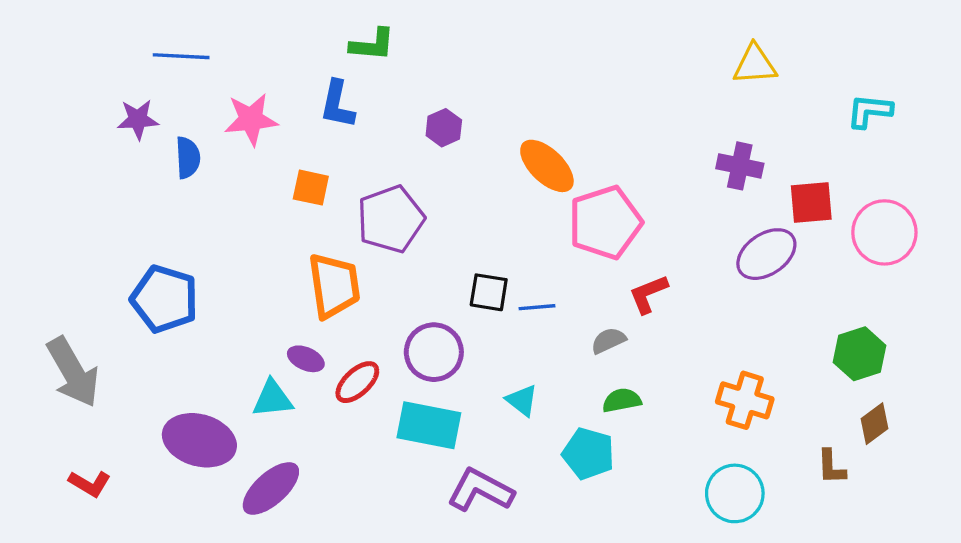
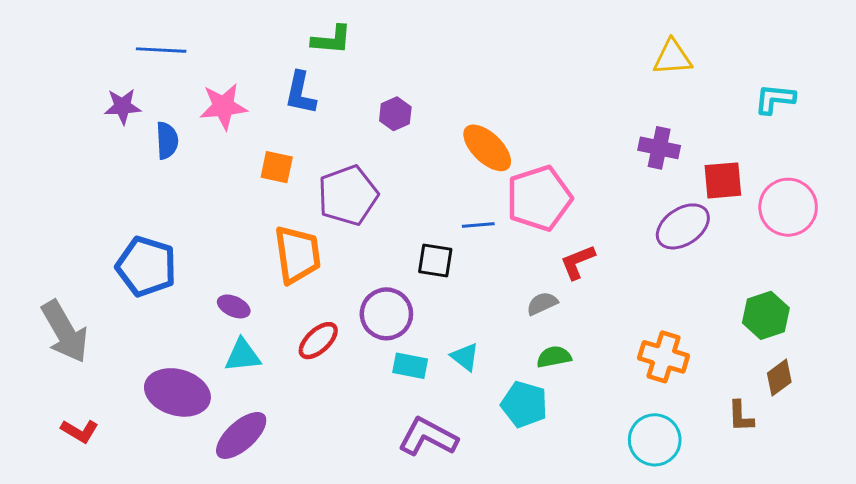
blue line: (537, 307) -> (478, 225), moved
purple ellipse: (306, 359) -> (234, 306), moved
cyan rectangle: (429, 425) -> (410, 366), moved, size x0.6

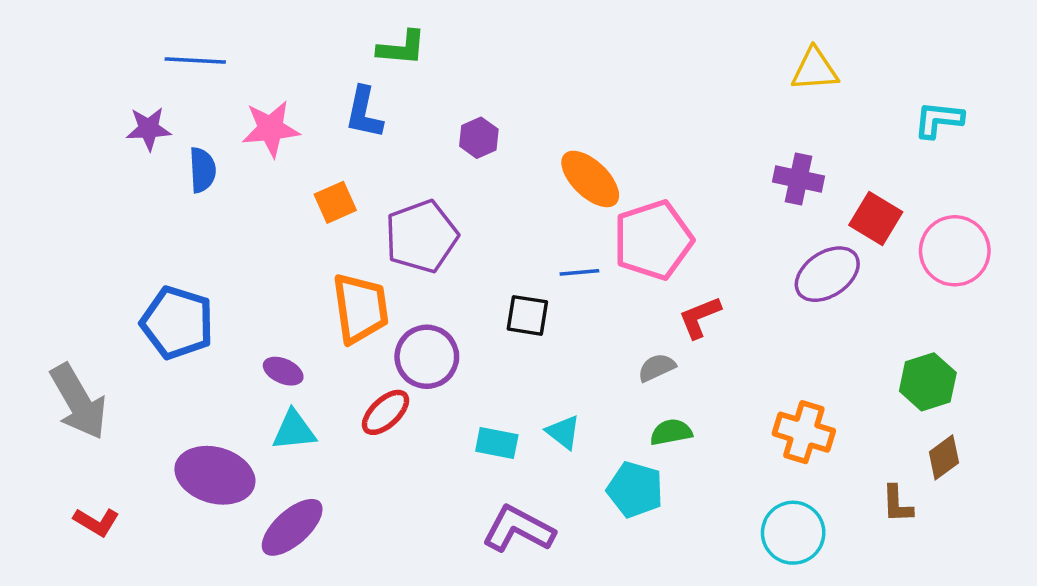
orange square: (277, 167) -> (335, 202), turned -36
red square: (723, 180) -> (876, 218), turned 36
purple circle: (386, 314) -> (427, 357), moved

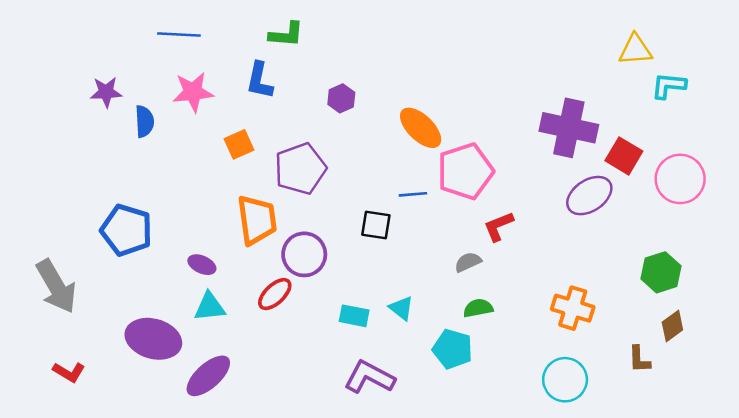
blue line: (195, 60) -> (179, 34), moved
yellow triangle: (815, 69) -> (635, 50), moved
purple cross: (799, 179) -> (569, 128), size x1.6

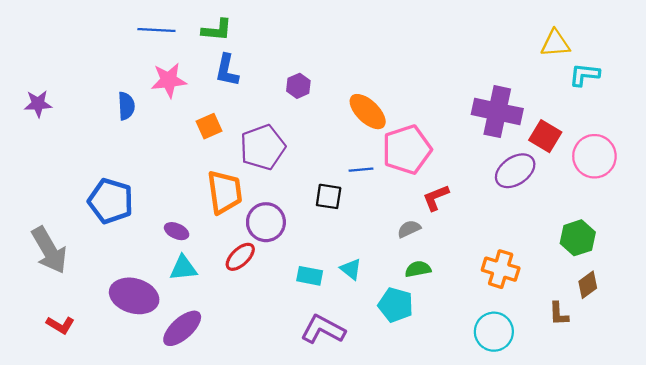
green L-shape: (286, 34) -> (217, 30), moved
purple star: (106, 92) -> (38, 104), moved

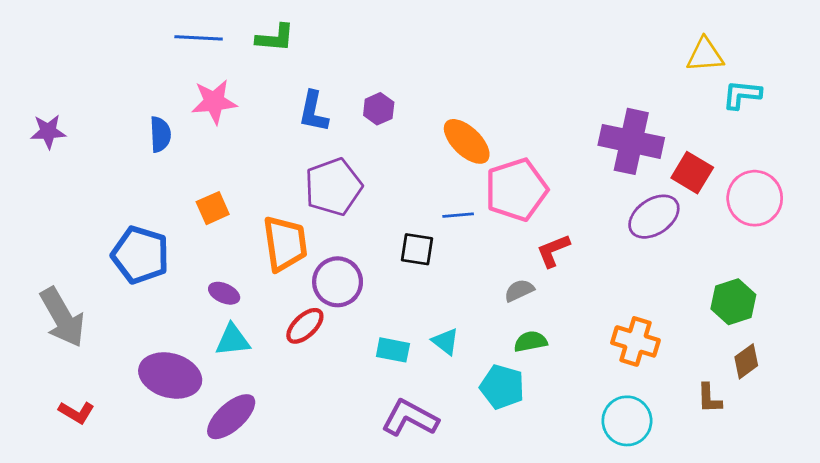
blue L-shape: (227, 70) -> (313, 112), moved
orange square: (209, 126) -> (213, 208), moved

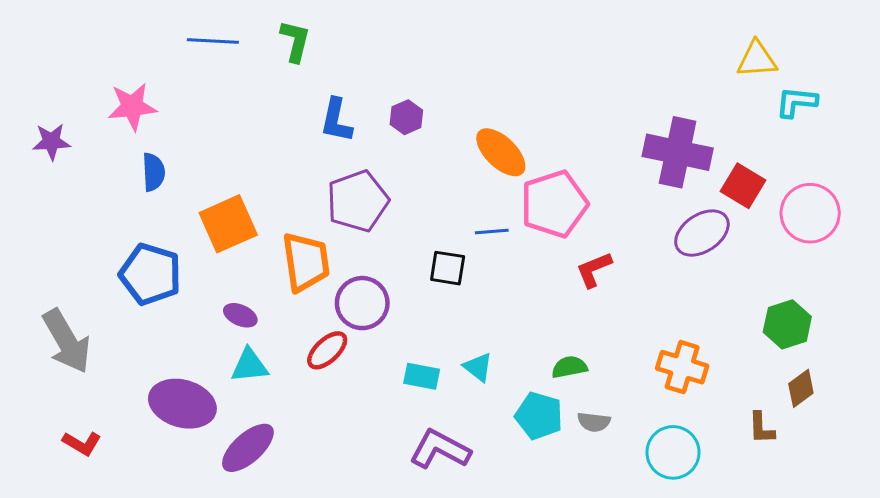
green L-shape: (275, 38) -> (295, 41), turned -81
pink star: (214, 102) -> (132, 107), moved
blue semicircle: (160, 134) -> (153, 172), moved
orange square: (213, 208) -> (228, 224), size x1.6
gray semicircle: (519, 290) -> (594, 422), moved, turned -148

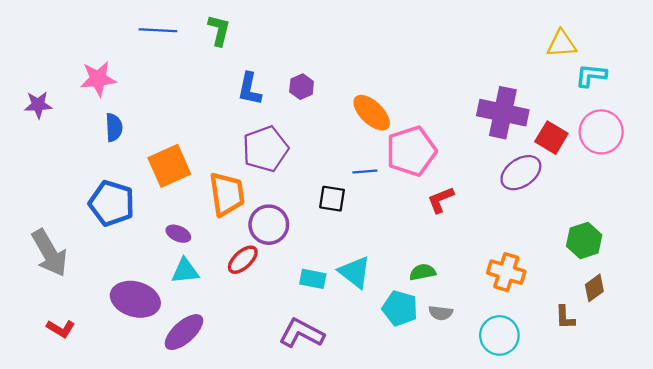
pink circle: (810, 213) -> (601, 132), moved
cyan triangle: (478, 367) -> (355, 272), size x1.5
purple L-shape: (440, 449) -> (302, 333), moved

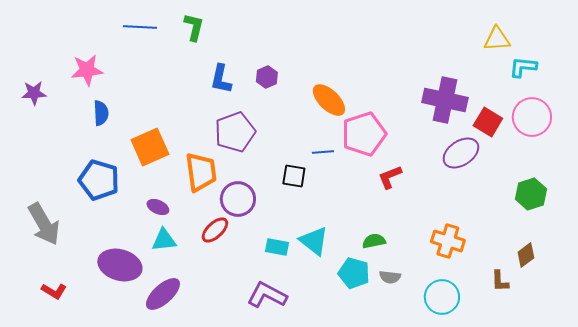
green hexagon: (584, 240) -> (531, 194), moved

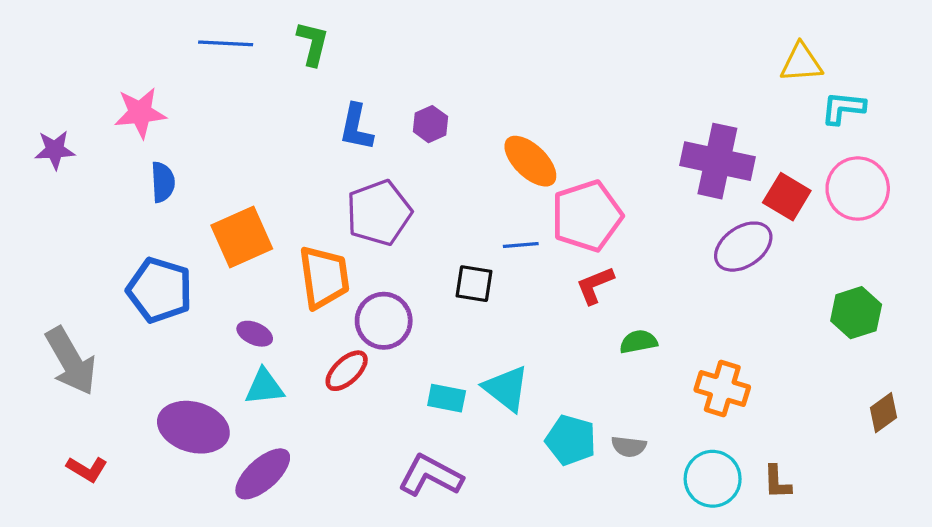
red L-shape: (390, 177) -> (595, 285), moved
green semicircle: (374, 241) -> (638, 342), moved
brown diamond: (526, 255) -> (884, 413), moved
brown L-shape: (500, 281) -> (777, 482), moved

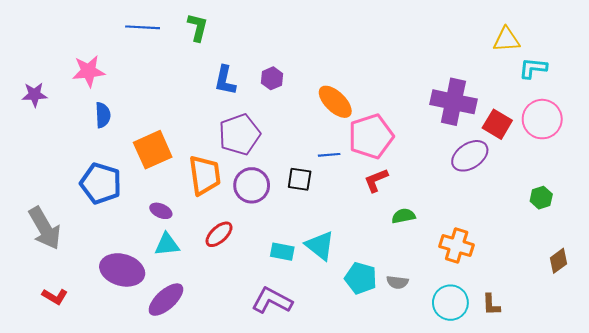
green hexagon: (856, 313) -> (541, 198), size x0.7
purple circle: (384, 321) -> (252, 185), moved

